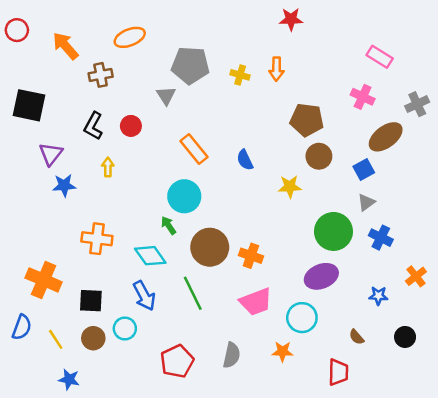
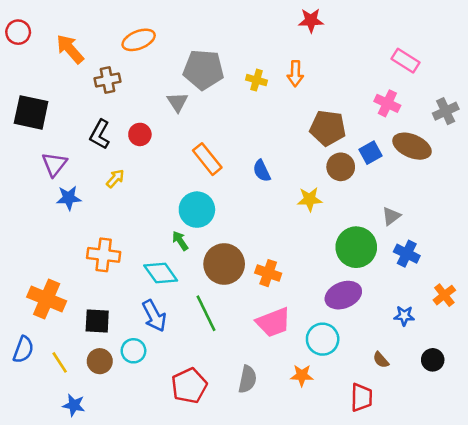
brown ellipse: (386, 137) -> (412, 146), turned 60
yellow arrow: (108, 167) -> (115, 178), turned 42
blue square: (364, 170) -> (371, 153), moved

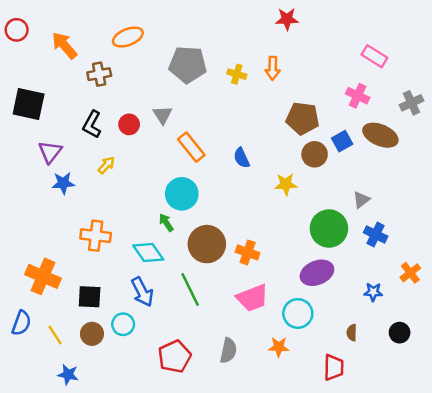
gray triangle: (177, 102) -> (163, 115), moved
brown semicircle: (381, 360) -> (352, 333), turned 42

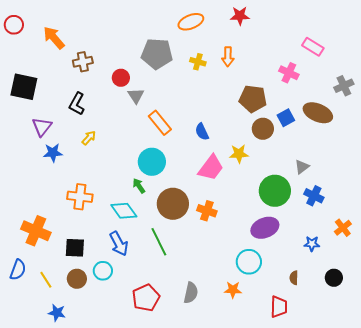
orange ellipse: (128, 37) -> (191, 22), moved
pink cross: (358, 96) -> (289, 73), moved
red circle: (129, 124) -> (121, 78), moved
pink trapezoid: (252, 298) -> (211, 168), moved, turned -32

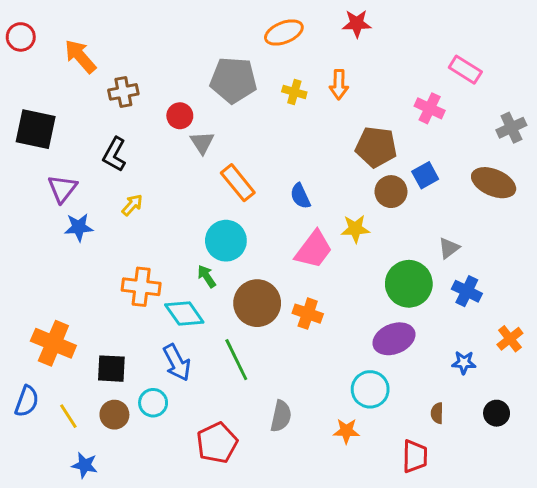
brown ellipse: (318, 113) -> (494, 183), moved
orange cross: (80, 197) -> (141, 287), moved
gray semicircle: (191, 293) -> (281, 416), moved

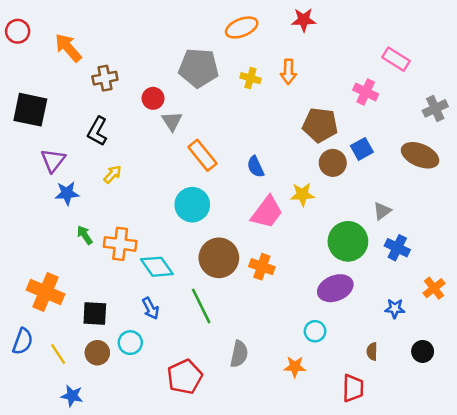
green arrow: (207, 276) -> (85, 235), moved
blue arrow: (177, 363) -> (151, 308), size x0.7
cyan circle: (370, 389) -> (315, 331), size x0.7

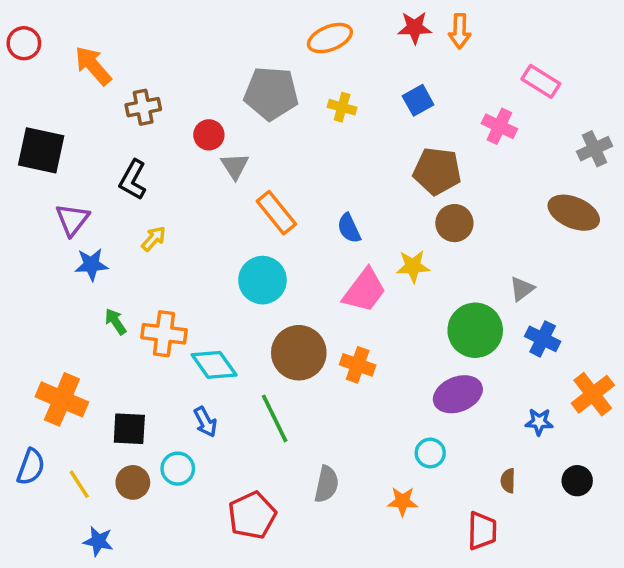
orange arrow: (288, 72) -> (460, 31), moved
blue square: (362, 149) -> (418, 100), moved
orange cross: (434, 288) -> (593, 394), size x1.4

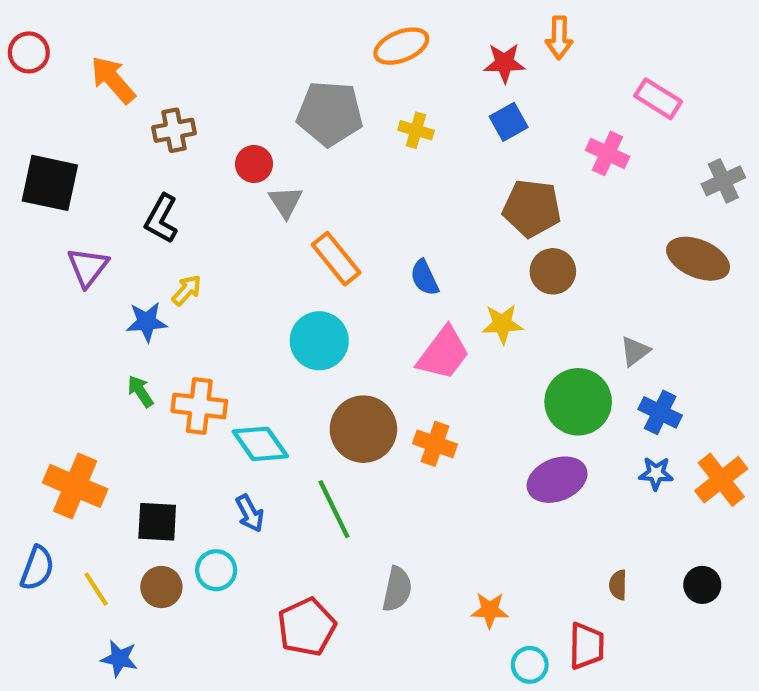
red star: (415, 28) -> (504, 63), moved
blue star: (91, 265) -> (147, 322), moved
blue star: (539, 422) -> (656, 473), moved
cyan circle: (430, 453) -> (530, 665), moved

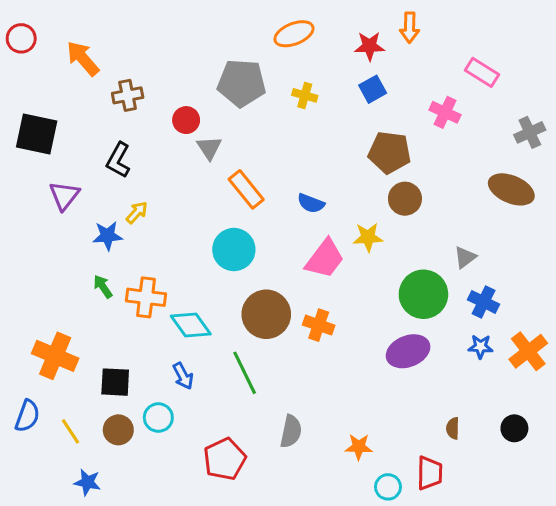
blue semicircle: (424, 278) -> (311, 203), turned -44

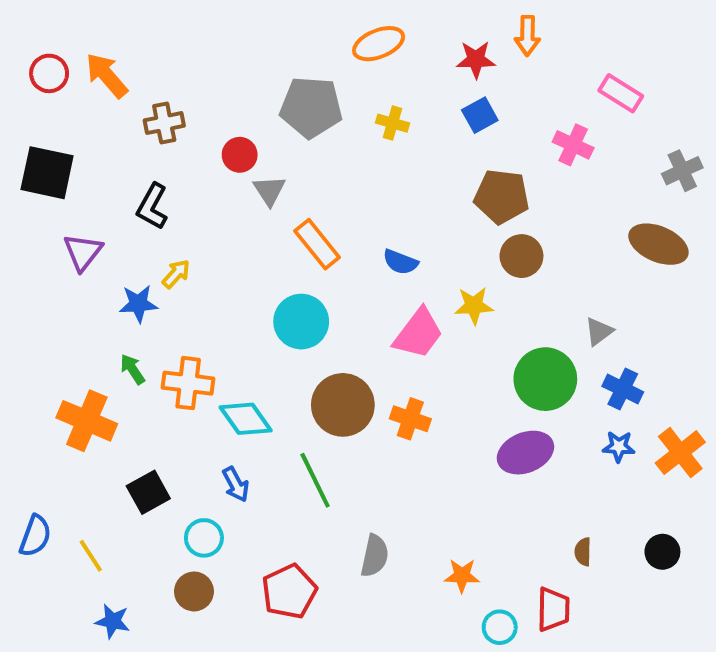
red circle: (21, 38) -> (49, 73), moved
orange cross: (55, 356) -> (87, 421), moved
black square: (115, 382) -> (148, 492), turned -32
brown circle: (118, 430) -> (194, 591), moved

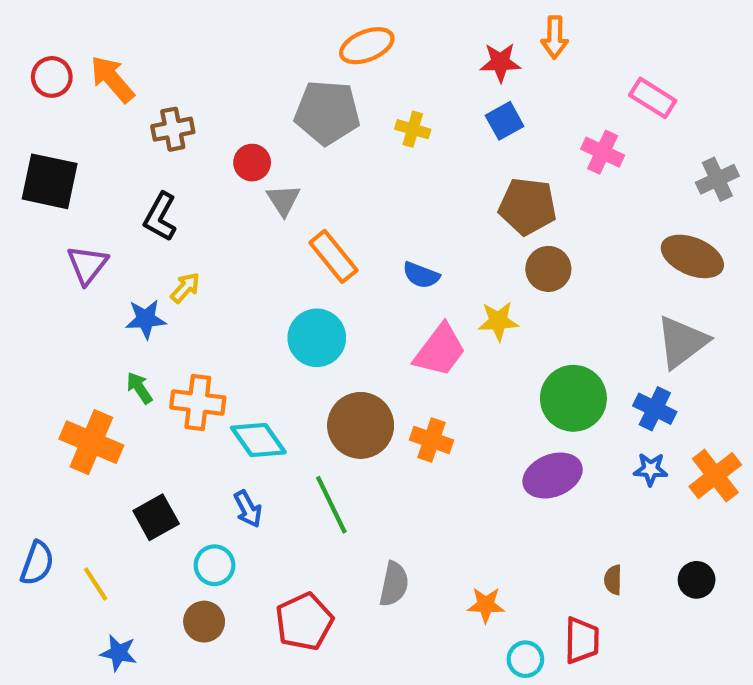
orange ellipse: (379, 44) -> (367, 46), moved
gray triangle: (599, 331) -> (682, 342), moved, size x1.8

